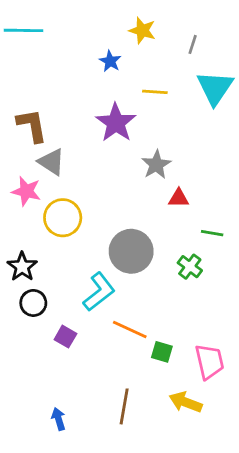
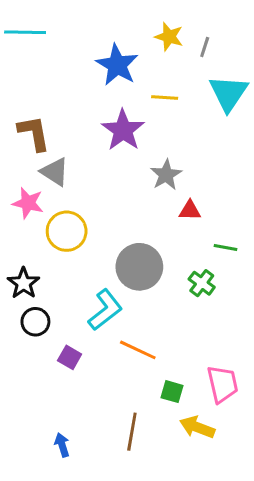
yellow star: (142, 30) -> (169, 37), moved
blue star: (110, 61) -> (117, 65), size x1.8
green square: (162, 352) -> (172, 392), moved

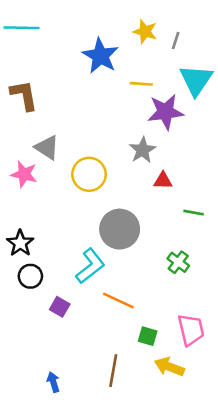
purple star: (123, 130) -> (165, 112), moved, turned 30
brown L-shape: (34, 133) -> (24, 95), moved
yellow circle: (67, 231) -> (89, 174), moved
green cross: (202, 283) -> (178, 262), moved

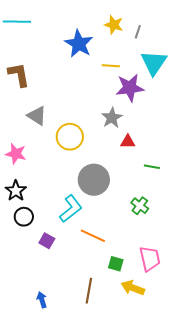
pink star: (24, 174) -> (16, 154), moved

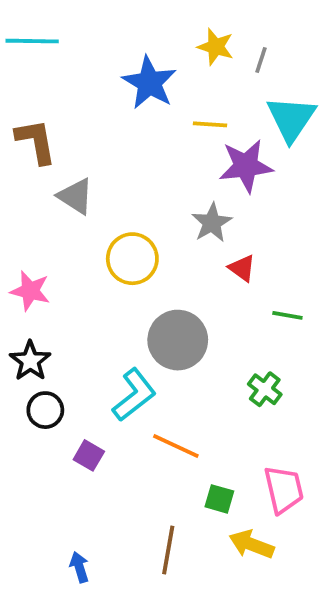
gray triangle: (37, 116) -> (76, 196), moved
red triangle: (128, 142) -> (242, 268), turned 35

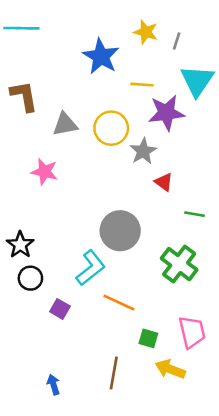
gray triangle: (76, 196) -> (65, 124), moved, turned -44
yellow circle: (132, 259) -> (111, 128), moved
pink star: (30, 291) -> (45, 172), moved
green cross: (265, 389) -> (179, 264), size x1.6

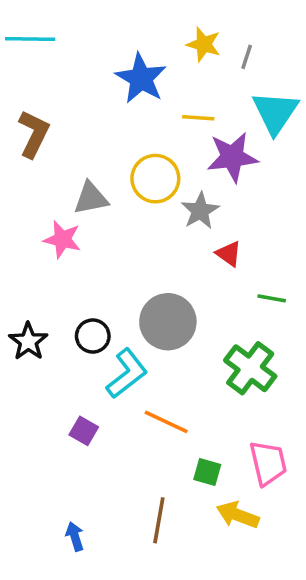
brown L-shape: (24, 96) -> (34, 134), turned 36
gray triangle: (65, 124) -> (91, 198), moved
black circle: (30, 278) -> (93, 336), moved

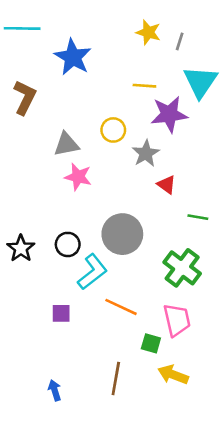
blue star: (141, 78) -> (73, 57), moved
yellow circle: (155, 179) -> (113, 130), size x0.7
pink star: (62, 239) -> (78, 177), moved
purple square: (84, 431) -> (61, 313), turned -30
pink trapezoid: (268, 463) -> (177, 320), moved

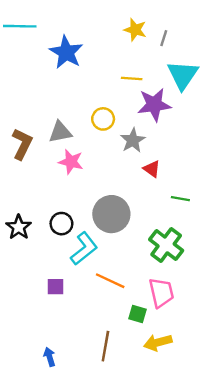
brown L-shape: (25, 97) -> (22, 144), moved
yellow arrow: (173, 375) -> (158, 343), turned -36

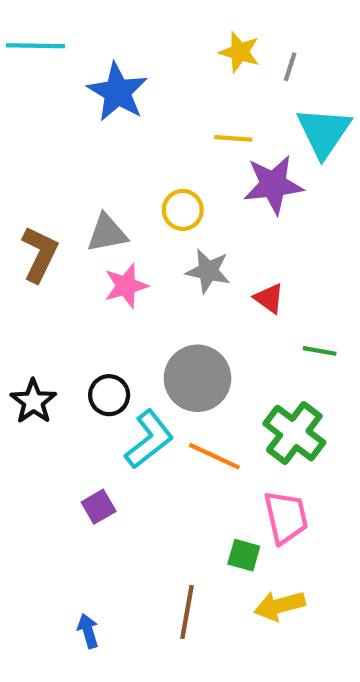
gray star: (133, 140) -> (208, 271), moved, turned -30
pink star: (71, 162) -> (126, 286), turned -30
orange line: (110, 281) -> (214, 456), moved
purple square: (55, 287) -> (99, 507), turned -30

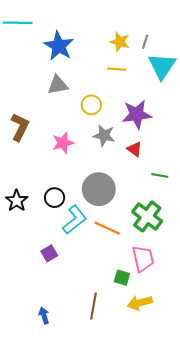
yellow star: (240, 52) -> (120, 42), moved
gray line: (290, 67) -> (145, 42), moved
purple star: (273, 185) -> (137, 114), moved
gray triangle: (107, 233) -> (58, 85), moved

